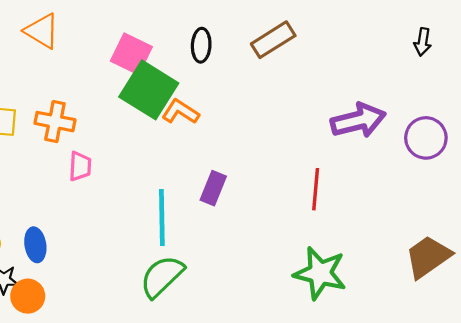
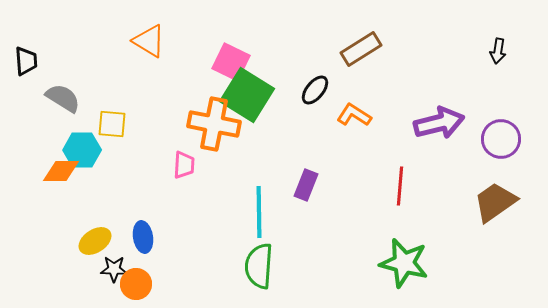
black ellipse: (201, 45) -> (315, 90), moved, turned 36
orange L-shape: (180, 112) -> (354, 115), moved
orange cross: (55, 122) -> (214, 124), moved, size x1.4
brown trapezoid: (428, 257) -> (495, 202), moved
green semicircle: (162, 276) -> (259, 266), turned -42

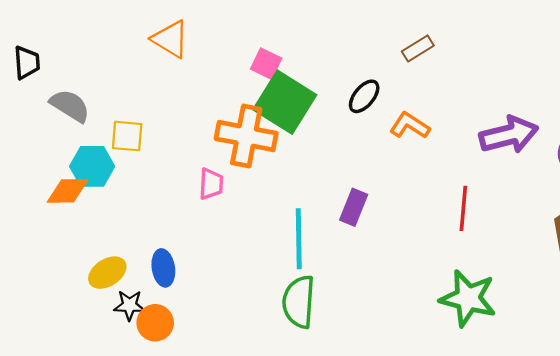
brown rectangle: (361, 49) -> (418, 48), size x0.7
pink square: (231, 62) -> (266, 64), size x0.7

